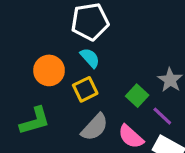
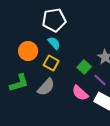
yellow square: (85, 89) -> (51, 63), turned -35
gray semicircle: (95, 127) -> (46, 87), moved

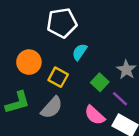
cyan semicircle: (54, 43) -> (80, 52), moved, turned -104

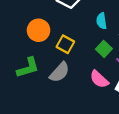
cyan semicircle: (80, 52) -> (102, 21), moved, turned -42

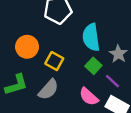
cyan semicircle: (102, 21) -> (91, 37), size x1.6

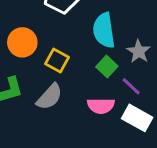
pink semicircle: (89, 97) -> (101, 106), turned -42

